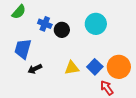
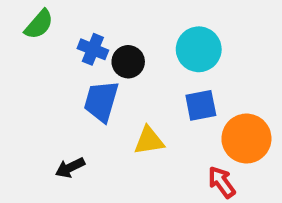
blue trapezoid: (23, 49) -> (101, 101), moved
blue square: (95, 67) -> (201, 105), moved, turned 35
black arrow: (35, 69) -> (70, 168), moved

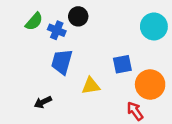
green semicircle: (39, 24) -> (34, 21), moved
cyan circle: (199, 49) -> (154, 26), moved
black circle: (128, 62) -> (78, 16), moved

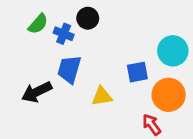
cyan circle: (154, 26) -> (173, 51), moved
black arrow: (43, 102) -> (37, 92), moved, size x1.5

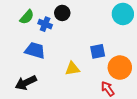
cyan circle: (173, 51) -> (123, 14), moved
blue trapezoid: (69, 69) -> (35, 50), moved, turned 90
black arrow: (37, 92) -> (26, 83), moved

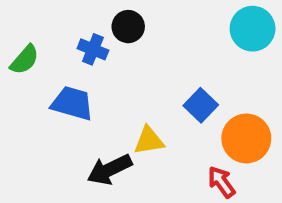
green semicircle: (27, 17) -> (25, 60), moved
blue square: (98, 51) -> (201, 105), turned -35
black arrow: (26, 83) -> (110, 170), moved

